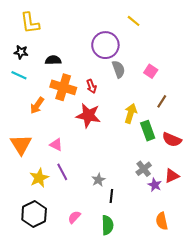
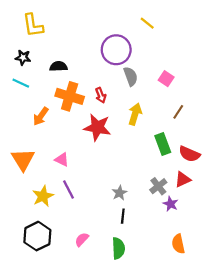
yellow arrow: (131, 113) -> (135, 114), moved
red triangle: (172, 176) -> (183, 180), moved
gray star: (98, 180) -> (119, 193), moved

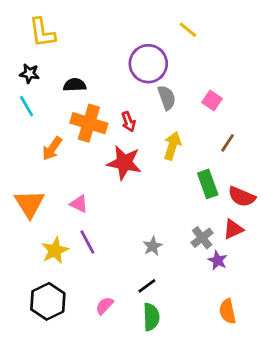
cyan line: (21, 83) -> (27, 106), turned 35
black line: (123, 216) -> (147, 286), moved, turned 48

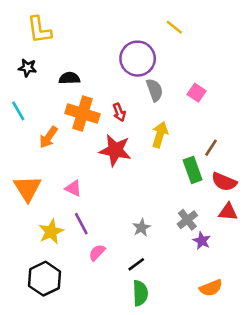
cyan line: (27, 106) -> (18, 111), moved
brown line: (228, 143) -> (211, 148), moved
red triangle: (233, 229) -> (228, 212), moved, turned 30
pink semicircle: (104, 306) -> (97, 253), moved
orange semicircle: (228, 311) -> (211, 288), turned -100

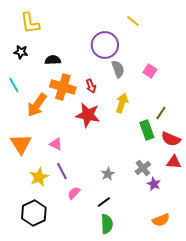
orange arrow: (48, 137) -> (37, 105), size x1.4

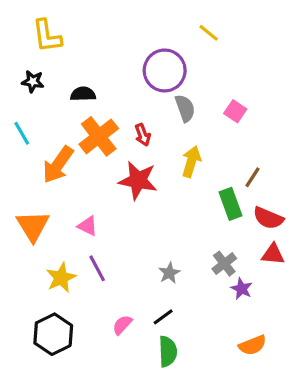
orange cross: (63, 87) -> (99, 136), turned 35
pink semicircle: (74, 193) -> (122, 325), moved

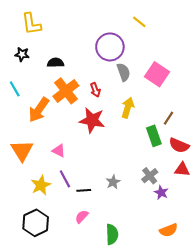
pink square: (235, 111) -> (157, 74), size x1.6
black line: (163, 317) -> (84, 190), moved, turned 32

